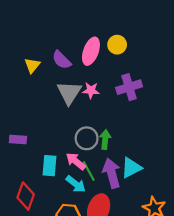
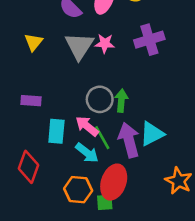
yellow triangle: (32, 65) -> (34, 42), moved
purple rectangle: (18, 139) -> (31, 101), moved

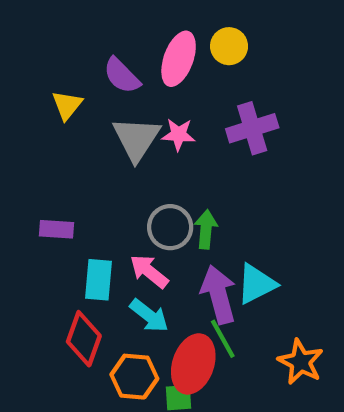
yellow triangle: (34, 42) -> (67, 105), moved
green line: (102, 138) -> (223, 339), moved
red diamond: (28, 167) -> (84, 339), moved

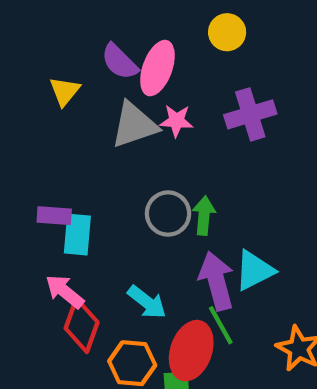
pink ellipse: (179, 59) -> (157, 68), moved
gray triangle: (136, 139) -> (134, 125), turned 38
pink arrow: (149, 271) -> (65, 292), moved
cyan rectangle: (99, 280) -> (77, 235), moved

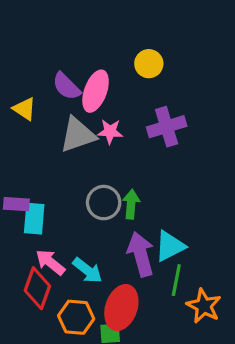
yellow triangle: (65, 91) -> (24, 109), turned -35
pink arrow: (65, 292) -> (50, 262), moved
green line: (221, 325) -> (176, 280), moved, turned 40

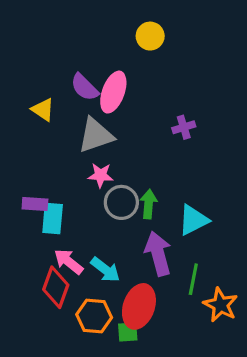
yellow circle: (149, 64) -> (150, 36), moved
purple cross: (167, 127) -> (184, 127), size x0.6
pink star: (110, 131) -> (101, 175), moved
cyan triangle: (170, 246) -> (193, 220), moved

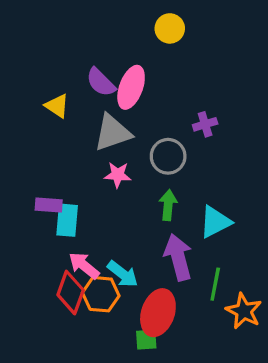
gray circle: (121, 202) -> (168, 156), moved
orange hexagon: (94, 316) -> (101, 294), moved

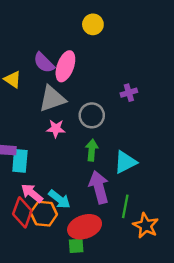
purple cross: (205, 124) -> (129, 93), moved
red ellipse: (158, 313) -> (85, 227), turned 52

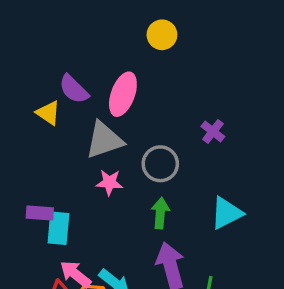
purple semicircle: (44, 63) -> (74, 89), moved
purple cross: (129, 93) -> (213, 132), turned -35
cyan triangle: (125, 162) -> (226, 213), moved

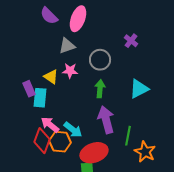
yellow triangle: (48, 113) -> (51, 77), moved
gray triangle: (104, 140) -> (67, 46), size x0.7
purple rectangle: (40, 213) -> (29, 89), turned 63

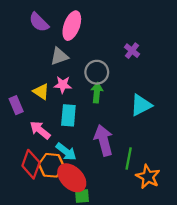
green arrow: (100, 89) -> (97, 93), moved
cyan rectangle: (40, 98) -> (68, 115), moved
pink arrow: (50, 125) -> (40, 130), moved
red ellipse: (94, 153) -> (72, 178), moved, turned 64

